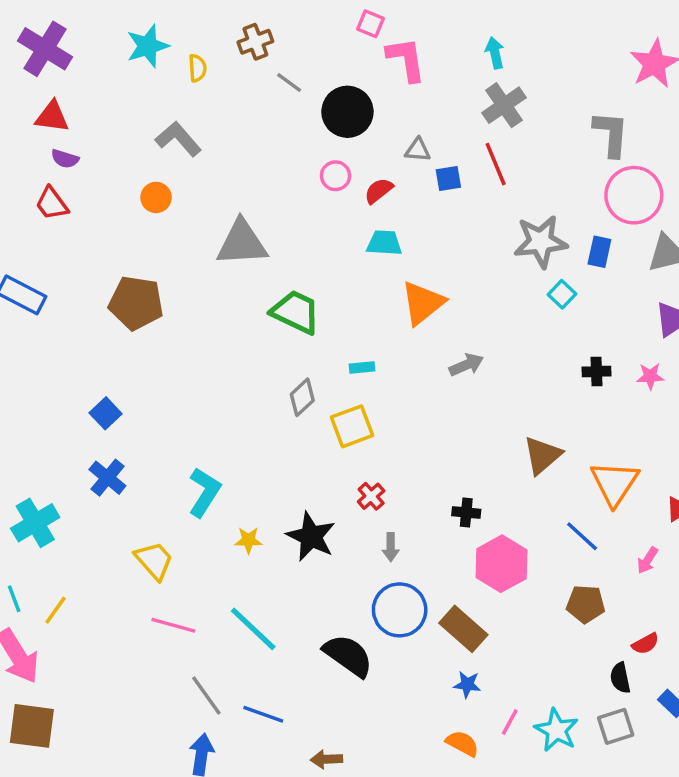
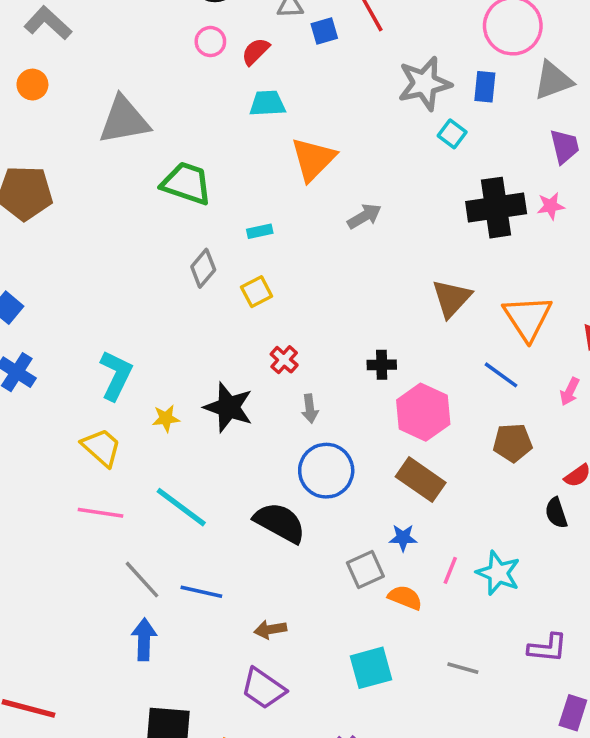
black cross: (597, 371) -> (496, 208), size x2.0
yellow square: (352, 426) -> (257, 292), size x0.7
yellow trapezoid: (154, 560) -> (101, 447), moved
brown rectangle: (463, 629) -> (421, 480), moved
gray square: (616, 726) -> (365, 569), moved

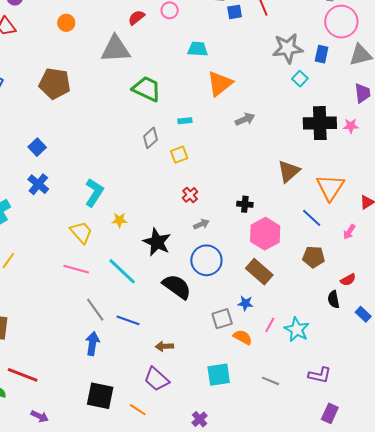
red semicircle: (255, 51) -> (136, 18), moved
black star: (228, 407) -> (157, 242), moved
gray arrow: (310, 409) -> (201, 224), turned -112

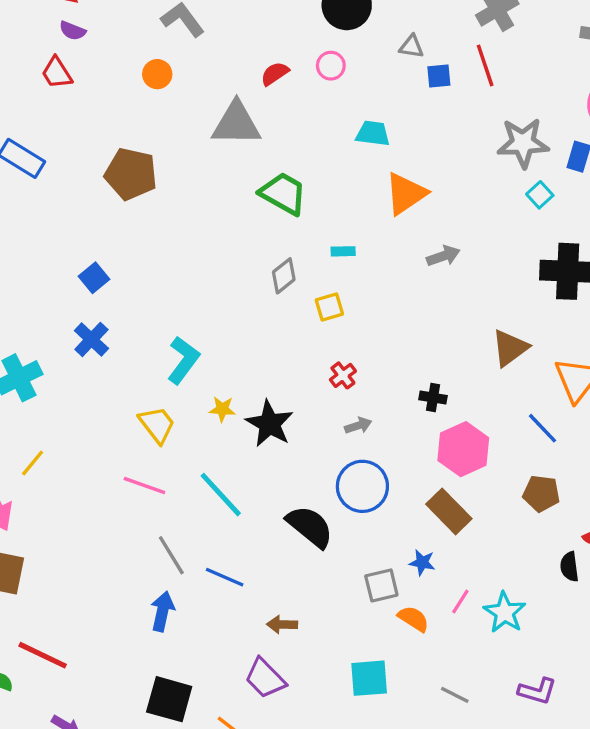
black star: (157, 242) -> (270, 424), moved

